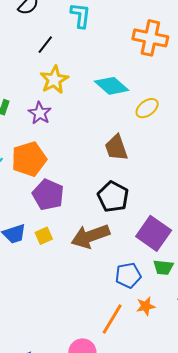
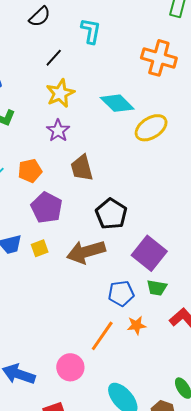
yellow ellipse: (147, 108) -> (151, 128), size x1.4
purple star: (40, 113) -> (58, 131), moved
brown trapezoid: (116, 148) -> (82, 168), moved
orange pentagon: (29, 159) -> (30, 171), size x0.7

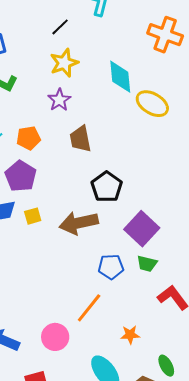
cyan diamond: (117, 103) -> (120, 77), turned 36
yellow ellipse: (151, 128) -> (152, 104), turned 60
purple pentagon: (47, 208) -> (21, 176), moved
orange star: (136, 325) -> (130, 335), moved

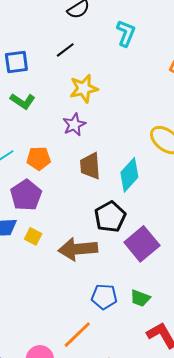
black line: (60, 27) -> (65, 50), moved
cyan diamond: (120, 77) -> (129, 175), moved, turned 40
yellow square: (33, 216) -> (33, 236), turned 36
purple square: (142, 229) -> (142, 244), moved

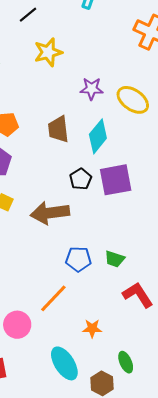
purple star: (74, 125) -> (92, 89), moved, turned 30
black pentagon: (110, 217) -> (81, 179), size x0.7
purple square: (142, 244) -> (116, 180), moved, turned 32

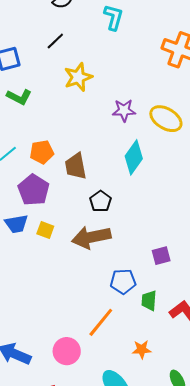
brown trapezoid: (58, 129) -> (76, 166), moved
black pentagon: (81, 179) -> (100, 201), moved
purple square: (116, 180) -> (161, 256), moved, size x0.6
green trapezoid: (115, 259) -> (149, 301), moved, turned 80

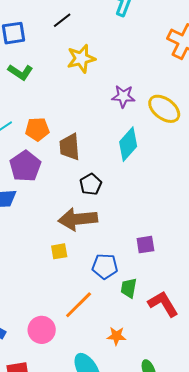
yellow square: (45, 230) -> (59, 251), moved, turned -36

